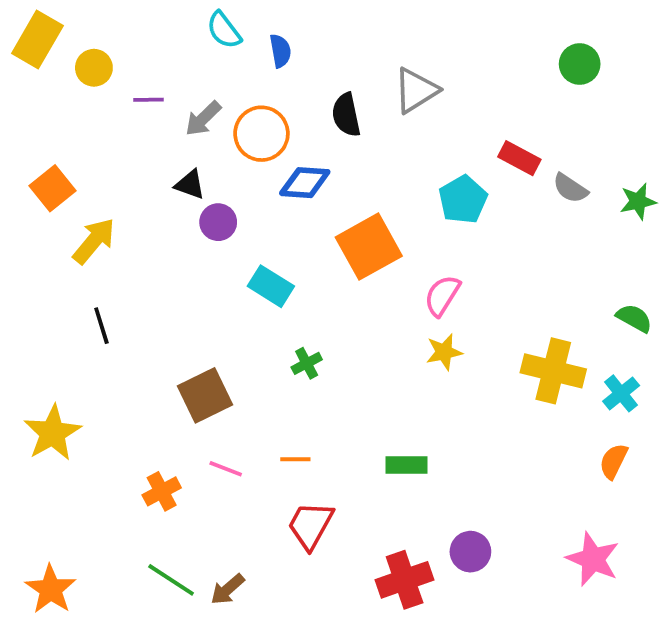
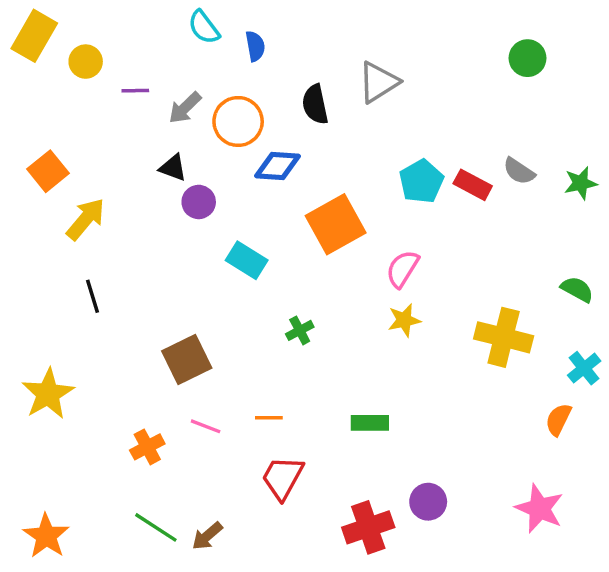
red rectangle: (519, 158) -> (473, 185), moved
green cross: (307, 363) -> (300, 330), moved
cyan cross: (621, 393) -> (584, 368), moved

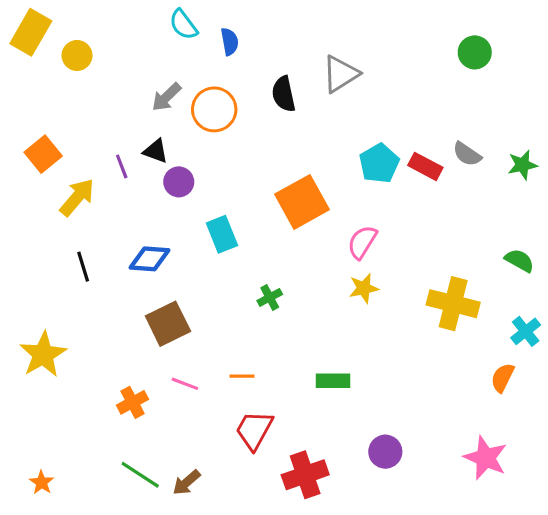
purple line: (135, 91) -> (122, 166), moved, turned 70
blue diamond: (277, 166) -> (149, 259), moved
cyan rectangle: (247, 260) -> (222, 234), turned 36
red cross: (368, 527) -> (305, 475), moved
orange star: (46, 536) -> (42, 482), size x0.6

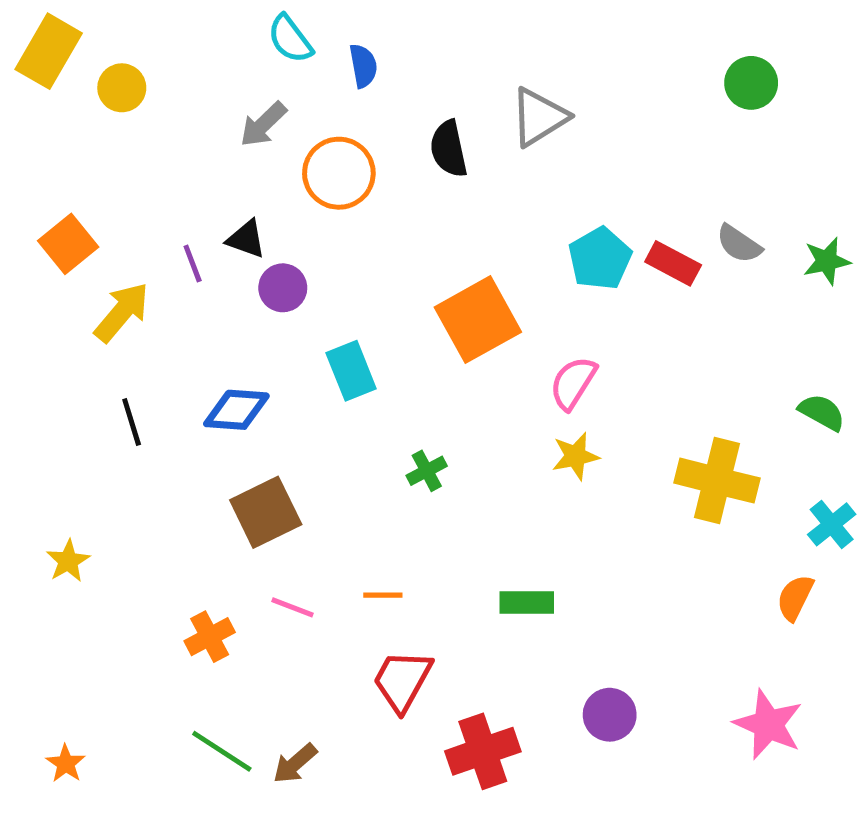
gray arrow: (166, 97) -> (263, 124), moved
yellow star: (43, 355) -> (68, 561), size x0.6

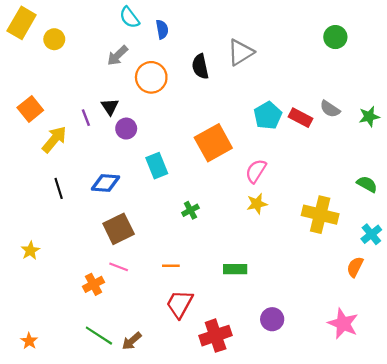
black triangle: (246, 239) -> (110, 107), turned 36
pink line: (293, 607) -> (119, 267), moved

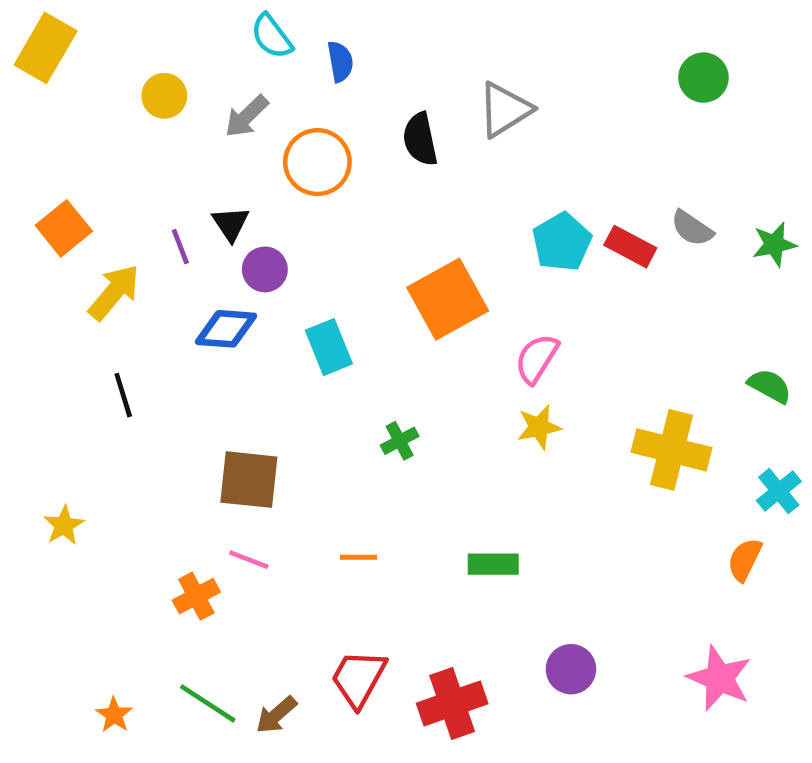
yellow circle: (54, 39) -> (164, 96), moved
blue diamond: (105, 183) -> (226, 329), moved
brown square: (119, 229) -> (249, 480), turned 32
red trapezoid: (180, 304) -> (359, 678), moved
orange star: (29, 341) -> (114, 715), moved

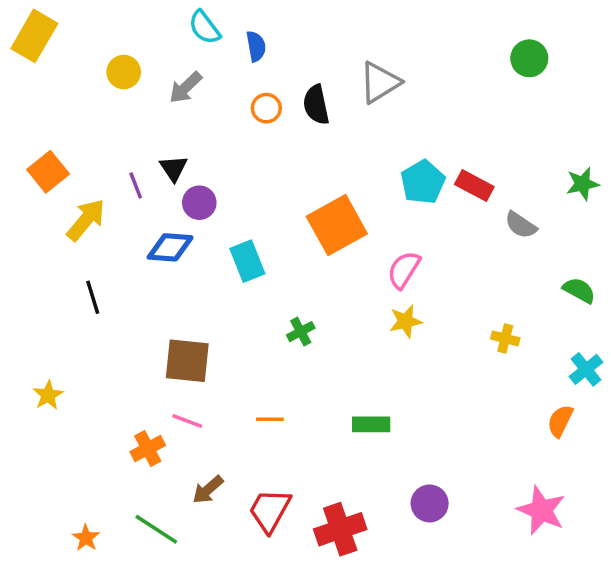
orange circle: (317, 162) -> (266, 108), moved, size x0.6
gray semicircle: (692, 228) -> (521, 225), moved
yellow cross: (671, 450) -> (505, 338), size x0.5
brown arrow: (276, 715) -> (208, 490), moved

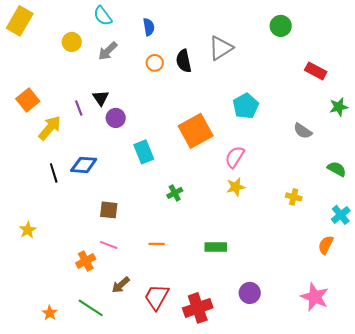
cyan semicircle: (204, 27) -> (103, 16), moved
green circle: (529, 58) -> (281, 26), moved
red rectangle: (474, 185) -> (316, 71), moved
blue diamond: (170, 247) -> (84, 165), moved
brown square: (187, 361) -> (109, 210), size x0.7

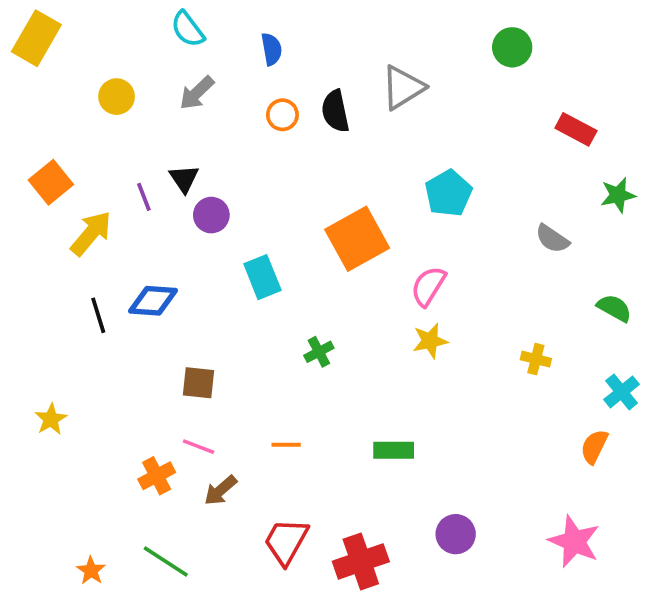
yellow circle: (72, 42) -> (117, 97), moved
brown arrow: (121, 285) -> (220, 490), moved

